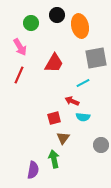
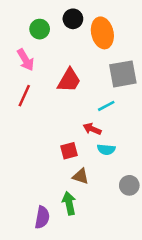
brown triangle: (63, 138) -> (81, 176), turned -48

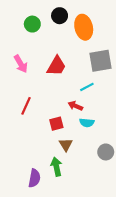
pink arrow: (26, 60) -> (21, 64), moved
red line: (24, 96) -> (26, 106), moved
brown triangle: (81, 176) -> (66, 145), turned 40

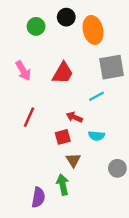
red arrow: (75, 106) -> (74, 117), moved

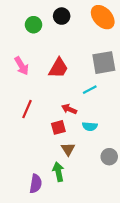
orange ellipse: (93, 30) -> (103, 17), moved, turned -30

